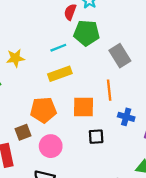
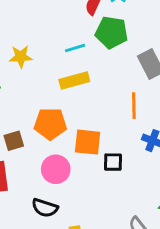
orange square: (84, 107) -> (88, 142), moved
brown square: (23, 132) -> (14, 141), moved

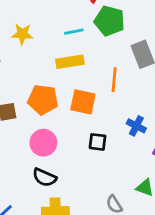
orange line: (134, 106) -> (114, 80), moved
orange square: (88, 142) -> (83, 102), moved
black semicircle: (45, 208) -> (44, 177), moved

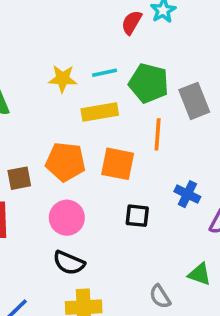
green pentagon: (109, 21) -> (149, 83), moved
yellow star: (22, 34) -> (63, 79), moved

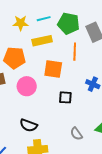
orange pentagon: (66, 162) -> (15, 58), moved
pink circle: (67, 218) -> (27, 86), moved
gray semicircle: (160, 297) -> (76, 134), moved

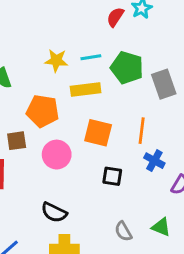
orange line: (75, 52) -> (142, 131), moved

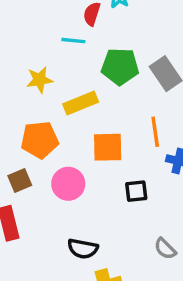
cyan line: (91, 57) -> (73, 41), moved, turned 30

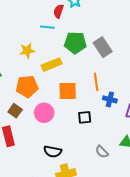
brown square: (20, 180) -> (15, 111), turned -32

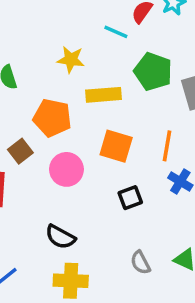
black square: (85, 117) -> (130, 198), turned -32

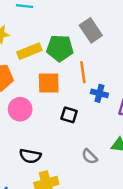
green pentagon: (153, 72) -> (60, 48), moved
black square: (130, 198) -> (69, 115), turned -35

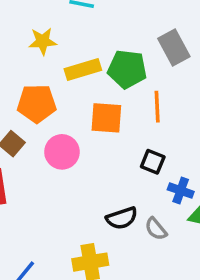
blue cross: (99, 93) -> (181, 191), moved
black square: (69, 115) -> (153, 162), moved
black semicircle: (30, 156) -> (122, 218), moved, turned -35

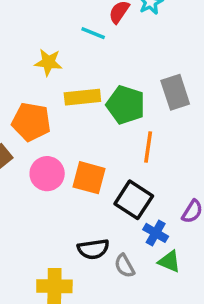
orange square: (106, 118) -> (89, 178), moved
black square: (153, 162) -> (134, 200), size x1.5

